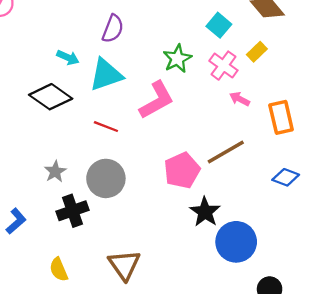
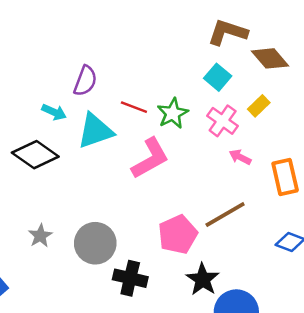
purple semicircle: (113, 29) -> (85, 81), moved
red line: (106, 127) -> (134, 107), moved
black cross: (73, 211) -> (130, 278), moved, turned 32

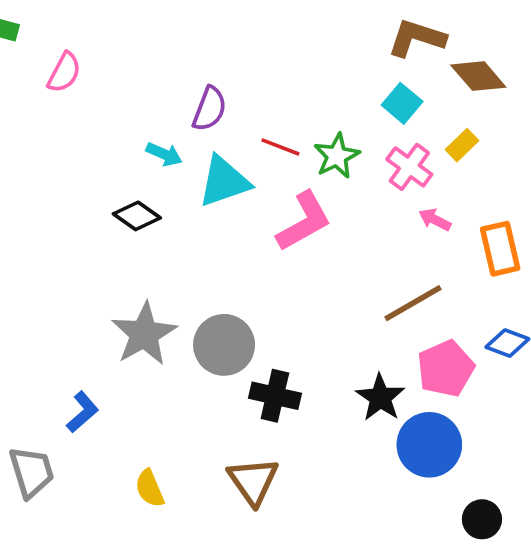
black diamond: (35, 155) -> (137, 216), size x0.7
pink pentagon: (178, 234) -> (446, 369), moved
gray star: (40, 236) -> (144, 334), size x1.8

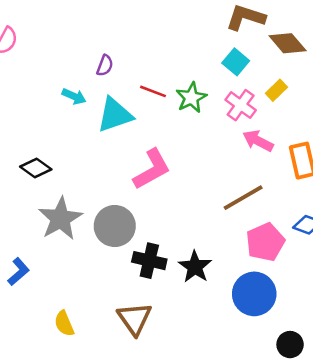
purple semicircle: (210, 109) -> (105, 66), size x0.7
black diamond: (137, 216) -> (36, 168), moved
pink arrow: (435, 220) -> (258, 141), size x1.4
pink L-shape: (304, 221) -> (152, 169), moved
black star: (380, 398) -> (195, 267), moved

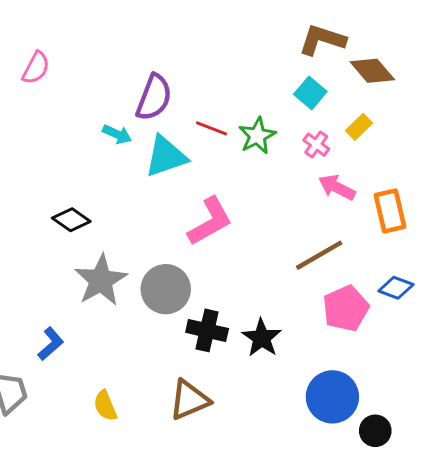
purple semicircle: (105, 66) -> (154, 97), size x1.8
pink cross: (241, 105) -> (316, 145), size x0.7
blue circle: (254, 294) -> (332, 397), moved
brown triangle: (134, 319) -> (189, 400), turned 42

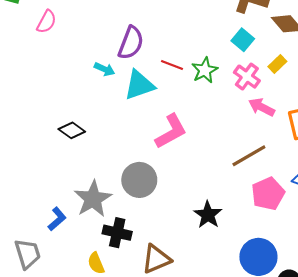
pink cross: (316, 145) -> (247, 77), size x1.4
gray star: (101, 280) -> (93, 199), moved
black cross: (207, 330) -> (117, 233), moved

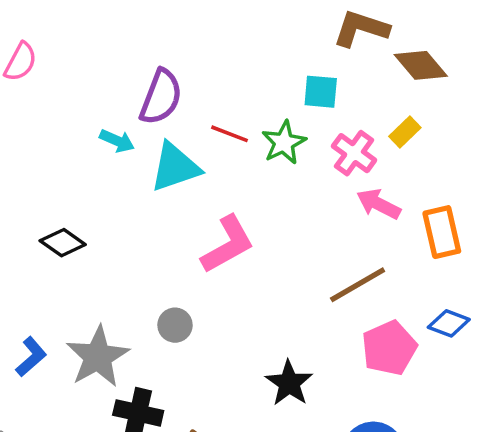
cyan square: (243, 40) -> (321, 92), moved, turned -35
gray circle: (139, 180) -> (175, 325), size x0.6
blue L-shape: (57, 219) -> (31, 357), moved

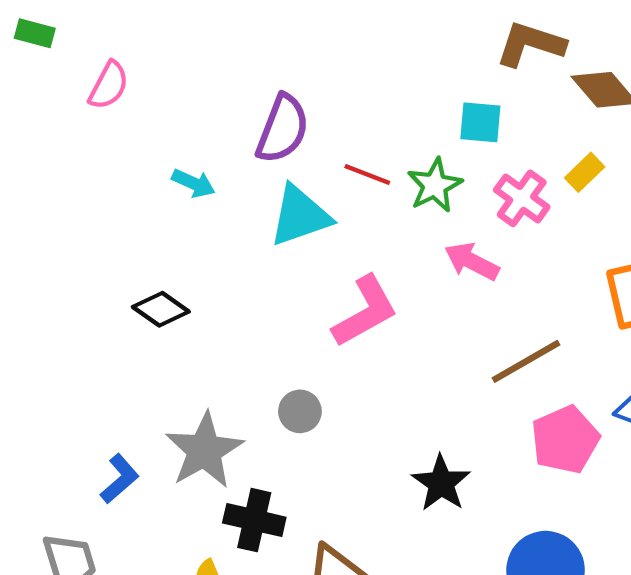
cyan arrow: (117, 141) -> (193, 183), moved
pink arrow: (379, 204) -> (472, 261), moved
blue L-shape: (31, 357) -> (120, 479), moved

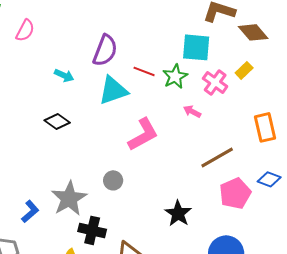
cyan square: (480, 122) -> (196, 47), size x1.4
pink arrow: (472, 261) -> (192, 111), size x0.7
black diamond: (161, 309) -> (57, 121), moved

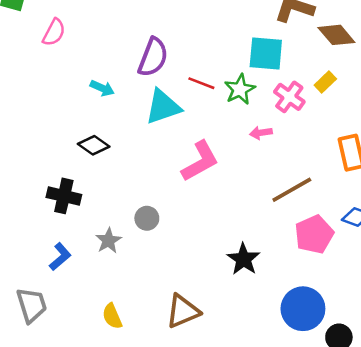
pink arrow: (192, 111) -> (261, 133), turned -36
gray circle: (113, 180) -> (147, 218), moved
gray star: (69, 198) -> (108, 241), size x0.6
black cross: (92, 230) -> (64, 196), moved

